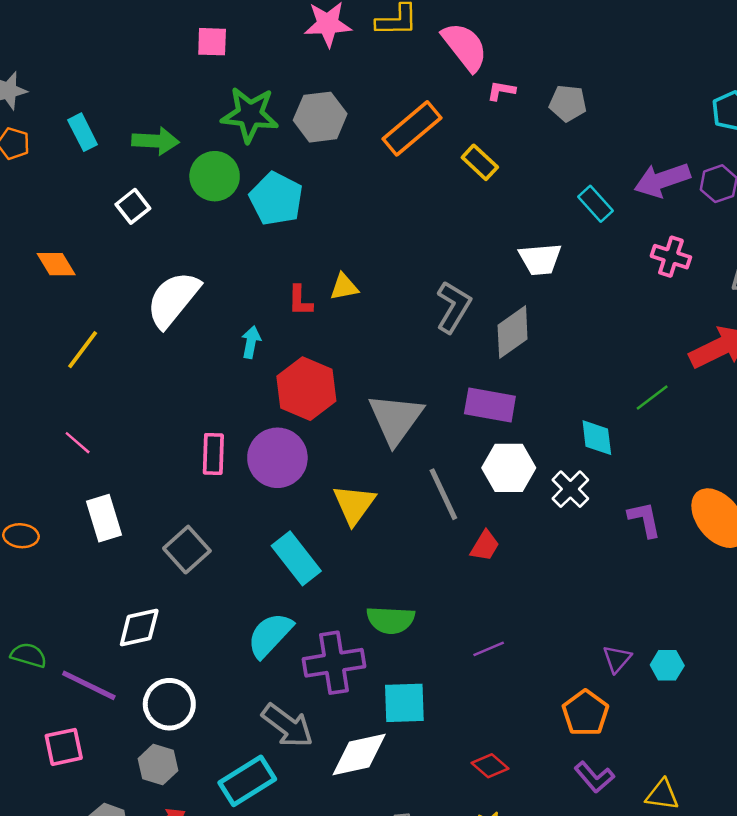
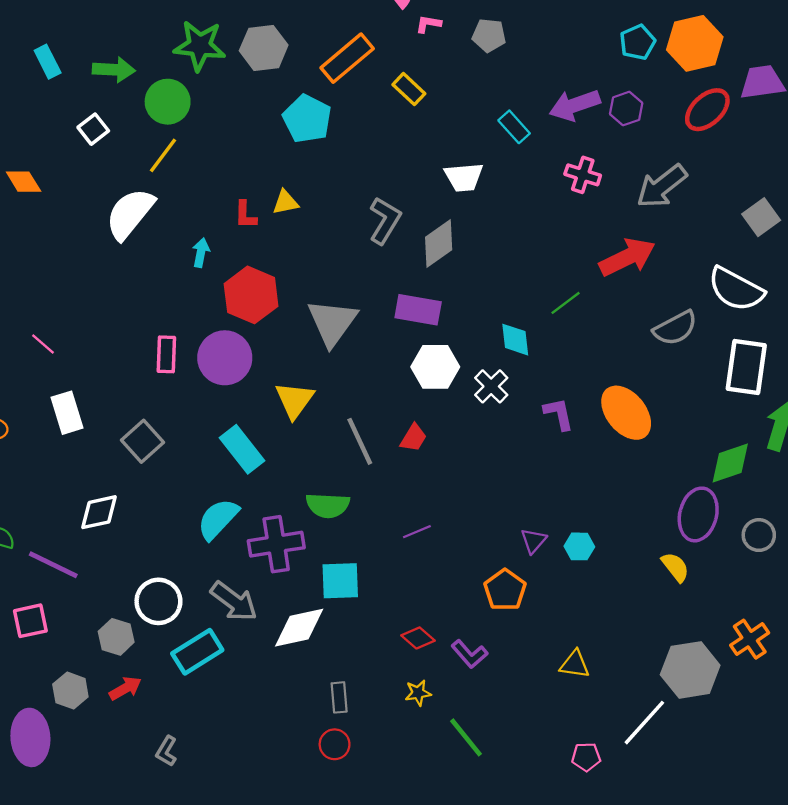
cyan pentagon: (276, 199) -> (307, 119), moved
yellow line: (83, 350) -> (163, 155), moved
gray line: (443, 494) -> (360, 441), moved
white circle: (169, 704) -> (158, 601), moved
purple L-shape: (594, 777) -> (469, 654), moved

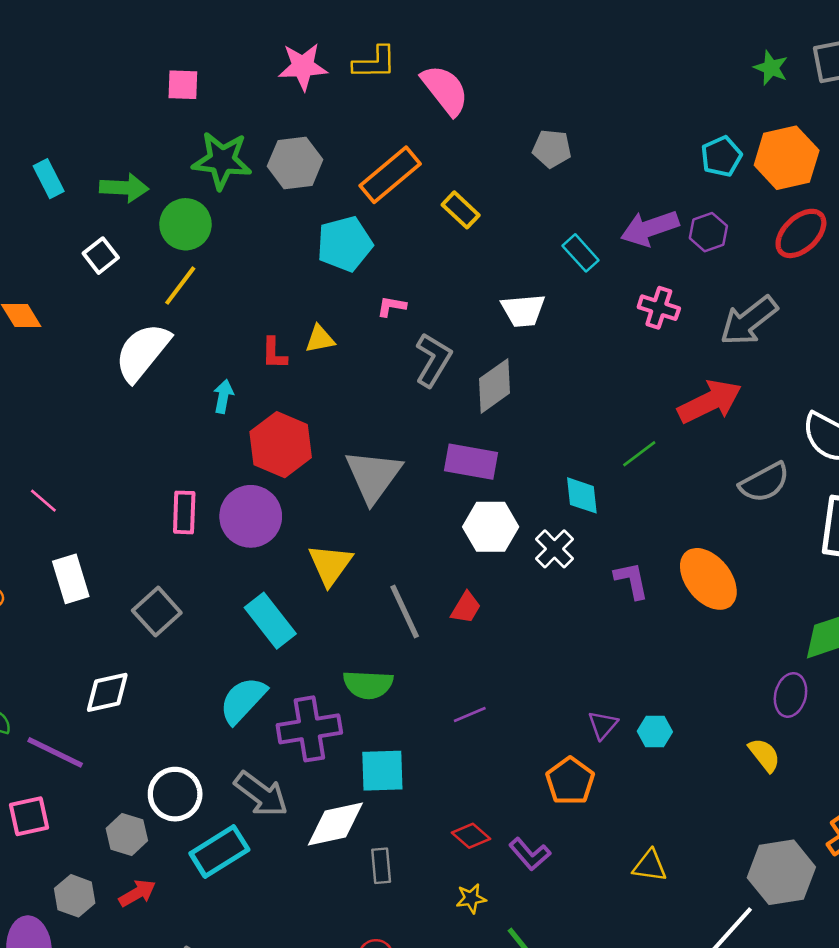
pink L-shape: (428, 24) -> (392, 306), moved
cyan pentagon: (307, 119) -> (345, 244), turned 30
purple ellipse: (698, 514) -> (790, 695), size x0.7
gray rectangle: (339, 697) -> (381, 866), moved

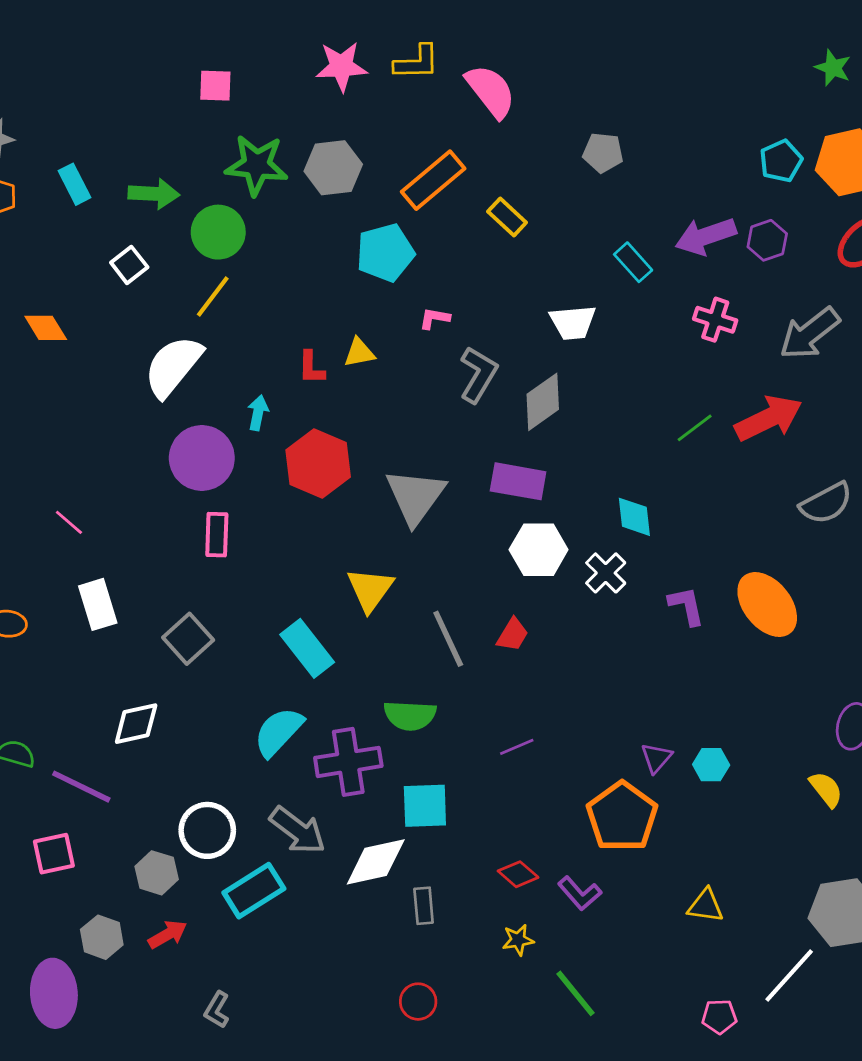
green line: (639, 454) -> (695, 428), moved
purple circle: (251, 516) -> (202, 458), moved
orange pentagon: (570, 781) -> (622, 817), size x1.4

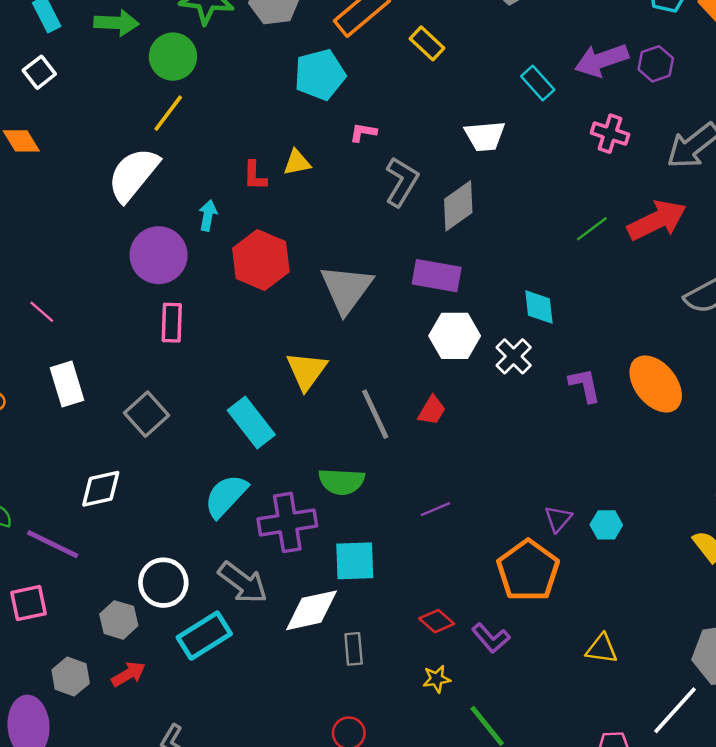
white square: (129, 265) -> (39, 72), moved

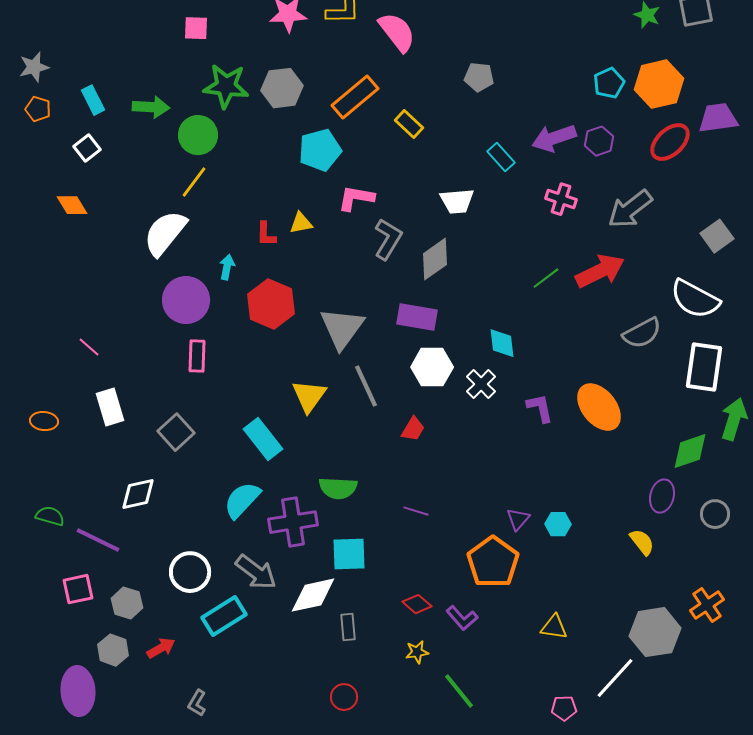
pink L-shape: (363, 132) -> (356, 198), size x1.6
gray line: (375, 414) -> (366, 386), moved
purple line: (435, 509) -> (416, 511), turned 40
gray hexagon: (119, 620) -> (127, 603), moved

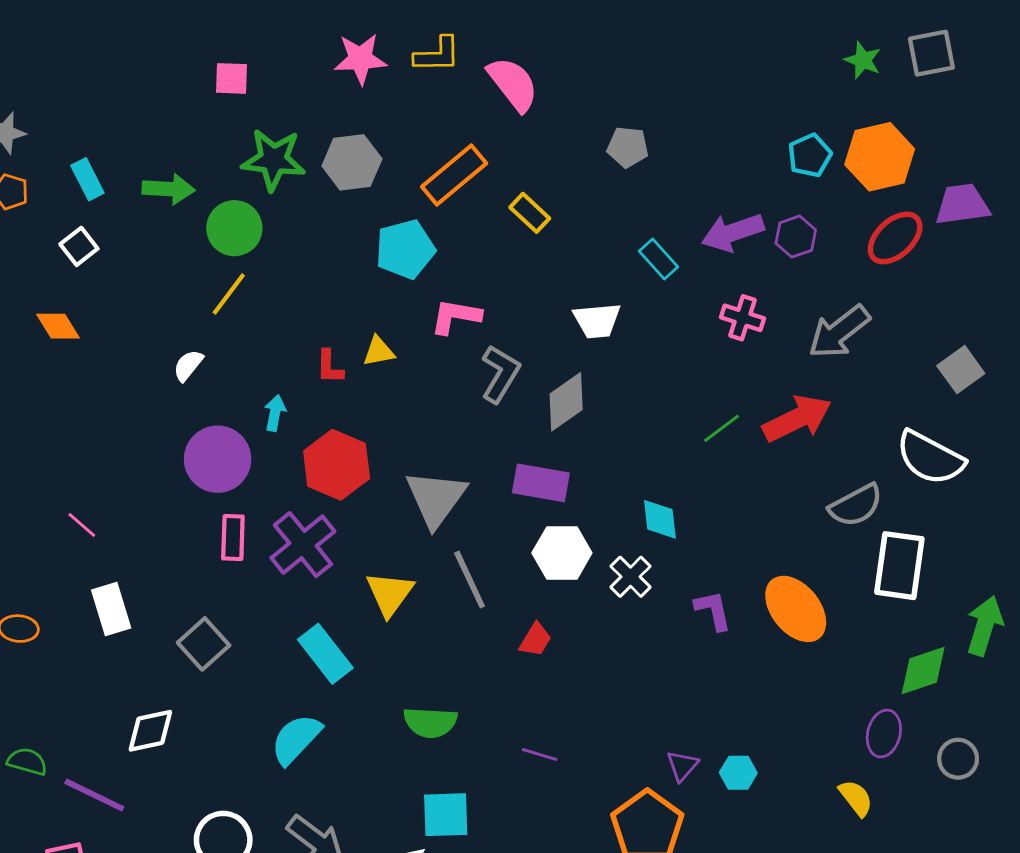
white semicircle: (165, 233) -> (188, 365), size x0.5
white rectangle: (704, 367) -> (899, 566), moved
purple cross: (293, 522) -> (303, 545), moved, turned -30

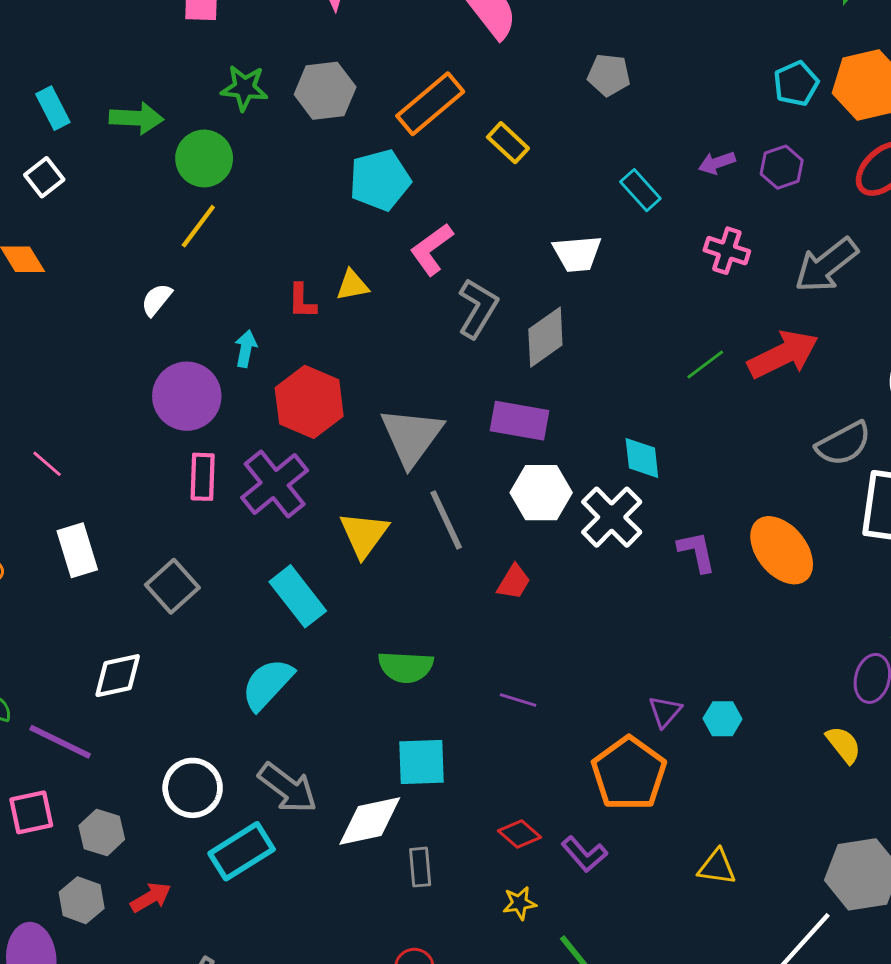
green star: (274, 160) -> (244, 88), size x0.7
purple arrow: (733, 232) -> (717, 163), size x0.6
pink L-shape: (456, 316) -> (432, 249), turned -46
white cross: (631, 577) -> (612, 517), size x1.4

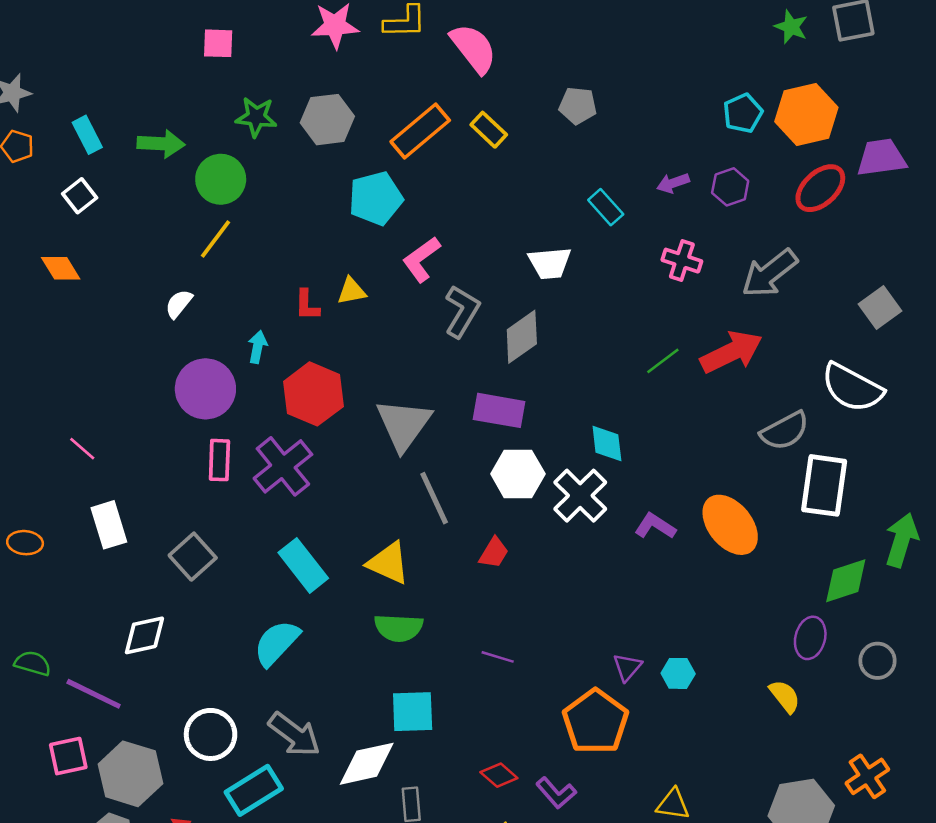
yellow rectangle: (508, 143) -> (489, 130), moved
yellow triangle: (364, 534) -> (388, 563), moved, turned -42
purple L-shape: (697, 552) -> (655, 526), turned -45
gray hexagon: (102, 833) -> (130, 774), size x1.6

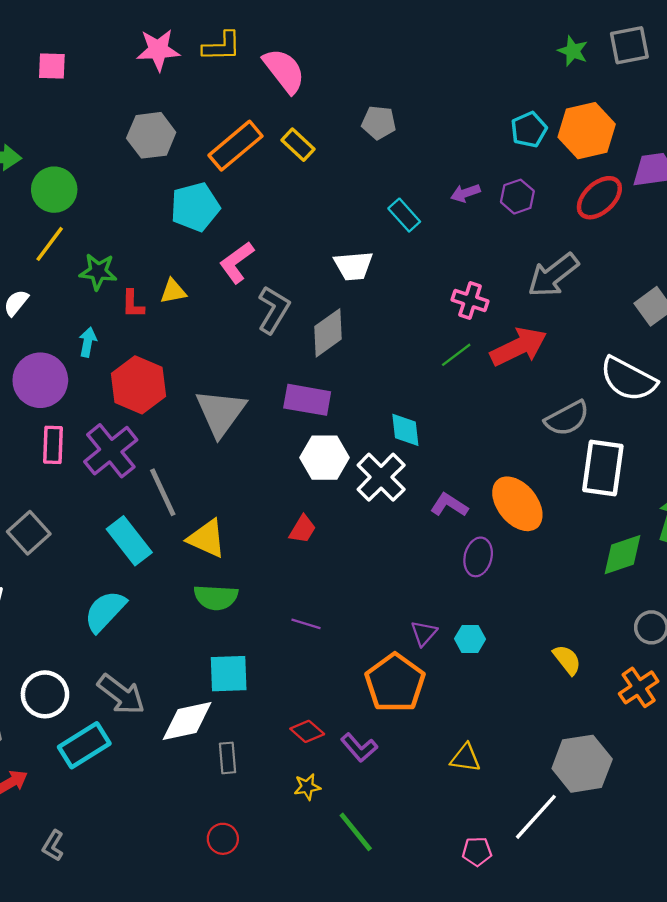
green star: (256, 117) -> (98, 272), moved
pink cross: (682, 261) -> (470, 301), moved
gray line: (434, 498) -> (163, 492), moved
purple ellipse: (810, 638) -> (478, 557), moved
orange cross: (867, 776) -> (639, 687), moved

